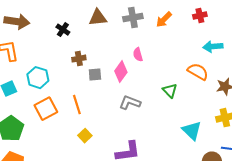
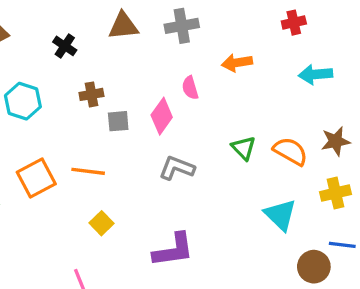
orange arrow: (164, 20) -> (237, 63), moved, turned 36
orange semicircle: (198, 72) -> (290, 151), moved
cyan hexagon: (38, 78) -> (23, 101), moved
orange line: (77, 105) -> (88, 171), turned -66

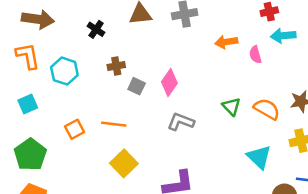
cyan arrow: (316, 74) -> (283, 36), moved
pink semicircle: (190, 88) -> (255, 55), moved
gray square: (118, 121) -> (137, 86), turned 30
orange square: (36, 178) -> (75, 129), size x0.7
yellow square: (101, 223) -> (124, 163), size x1.5

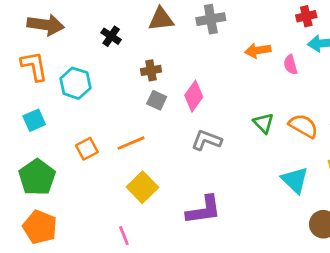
brown cross: (116, 66) -> (151, 70), moved
orange line: (114, 124) -> (131, 143), turned -30

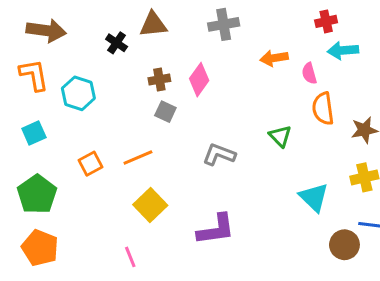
brown triangle: (161, 19) -> (153, 24), moved
pink diamond: (194, 96) -> (199, 80), moved
orange semicircle: (303, 126) -> (323, 109), moved, turned -128

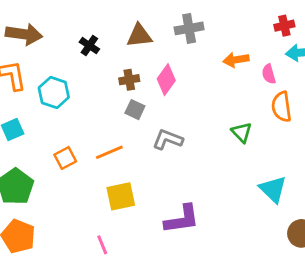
brown triangle: (153, 24) -> (139, 36), moved
gray L-shape: (219, 154) -> (168, 139), moved
yellow square: (150, 205) -> (121, 196), turned 32

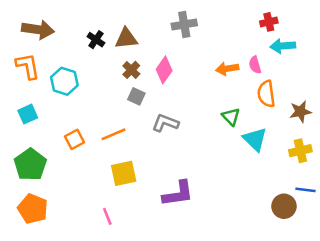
brown triangle: (139, 36) -> (126, 38), moved
orange arrow: (236, 60) -> (227, 69), moved
brown cross: (129, 80) -> (131, 70), turned -36
cyan triangle: (273, 189) -> (255, 139), moved

